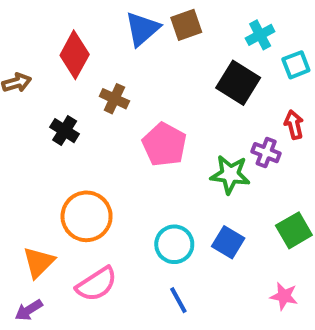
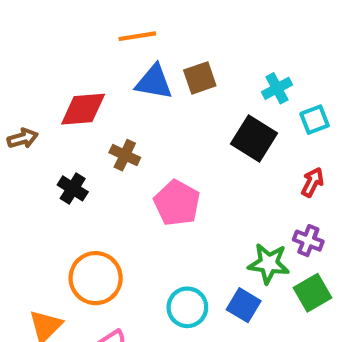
blue triangle: (142, 29) -> (154, 82), turned 51
red diamond: (75, 55) -> (83, 109), turned 57
red arrow: (294, 125) -> (312, 182), turned 40
purple cross: (266, 153) -> (308, 241), moved
green star: (230, 174) -> (269, 264), moved

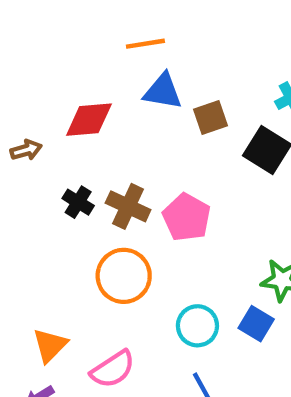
brown square: (200, 78) -> (210, 117), moved
brown cross: (125, 155) -> (128, 206), moved, size x1.4
orange circle: (96, 278) -> (124, 276), moved

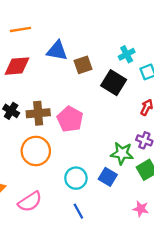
orange line: (145, 44) -> (20, 29), moved
brown cross: (128, 206) -> (38, 113), turned -30

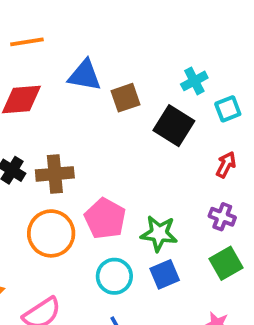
pink pentagon: (70, 119) -> (105, 219), moved
green star: (122, 153) -> (159, 233), moved
blue square: (108, 177) -> (165, 274), turned 36

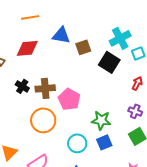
cyan cross: (194, 81) -> (120, 38), size x1.5
pink pentagon: (105, 219) -> (69, 99), moved

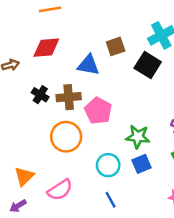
blue triangle: (61, 35) -> (88, 65), moved

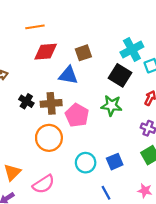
brown square: (116, 46) -> (83, 53), moved
red diamond: (46, 48) -> (46, 52), moved
green star: (138, 137) -> (111, 106), moved
blue line: (111, 200) -> (106, 193), moved

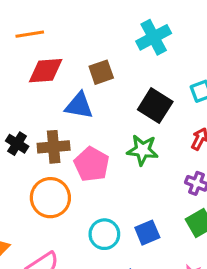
cyan cross: (132, 50) -> (154, 37), moved

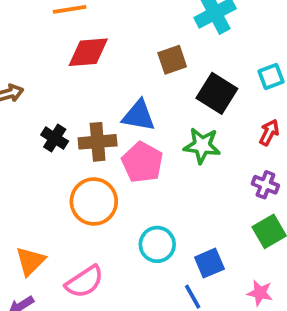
brown square: (101, 72) -> (172, 60), moved
blue triangle: (79, 106) -> (139, 116), moved
blue square: (147, 233) -> (209, 263), moved

